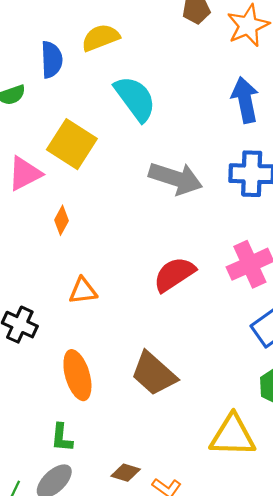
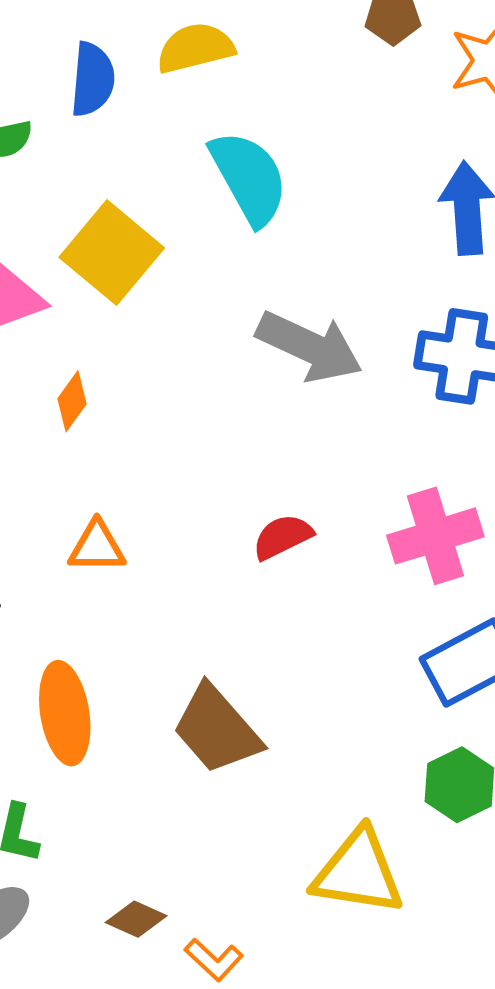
red semicircle: (174, 274) -> (283, 537), size x0.7

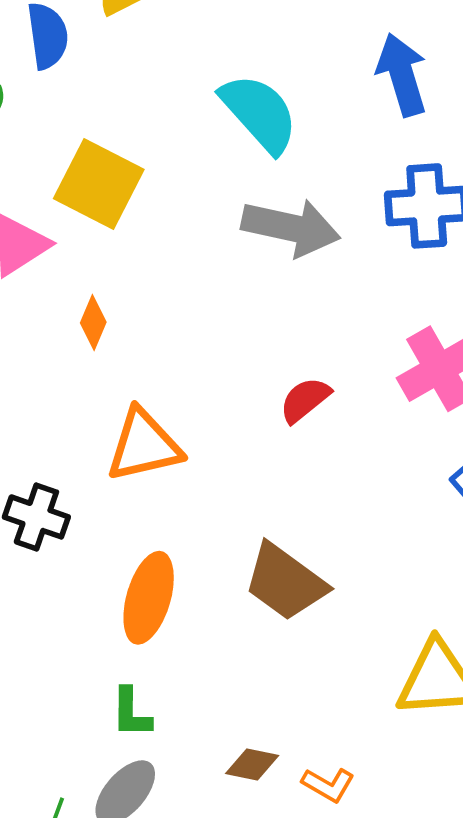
cyan semicircle: (249, 178) -> (259, 113), moved
orange triangle: (97, 547) -> (144, 445), size x1.5
orange ellipse: (65, 713) -> (149, 598), turned 38

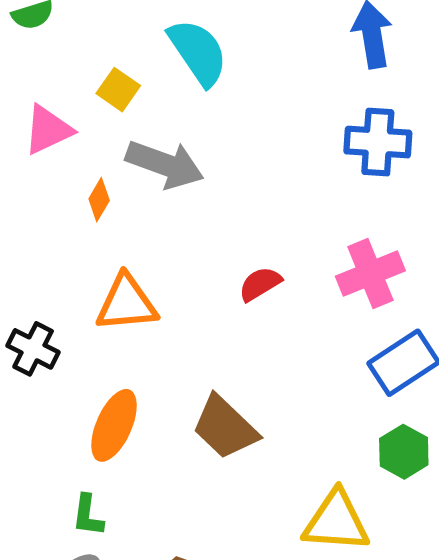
cyan semicircle: (259, 113) -> (198, 52), moved
yellow square: (99, 184) -> (118, 90), size x0.6
gray arrow: (291, 227) -> (165, 164), moved

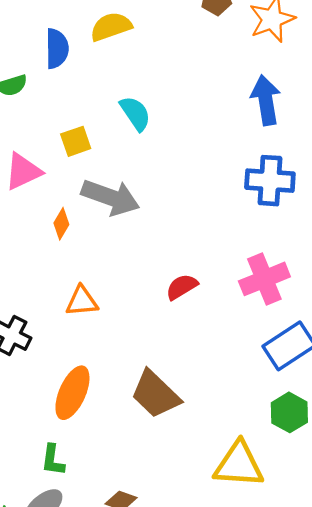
cyan semicircle: (198, 52) -> (135, 113), size x0.7
yellow square: (118, 90) -> (76, 141), turned 36
orange triangle: (126, 303) -> (82, 301), size x0.7

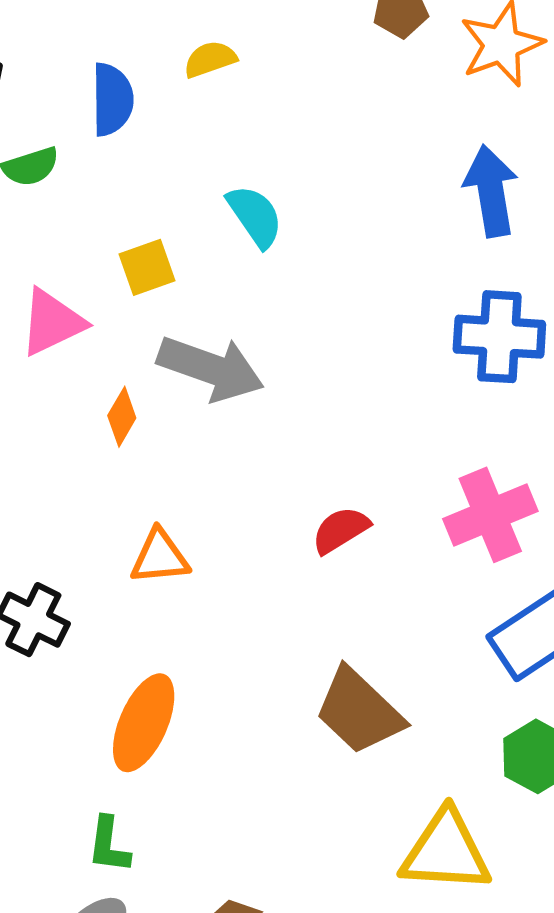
yellow semicircle: (111, 27) -> (210, 59), size x0.7
brown trapezoid: (155, 394) -> (359, 711), moved

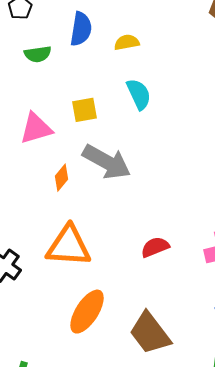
yellow semicircle: (210, 59) -> (127, 42), moved
orange triangle: (160, 557) -> (69, 246), size x1.6
orange ellipse: (144, 723) -> (87, 312), moved

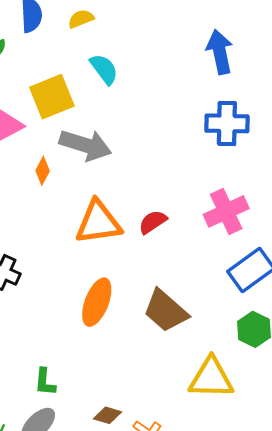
yellow square: (85, 110) -> (52, 97), size x1.6
orange triangle: (69, 246) -> (98, 222), moved

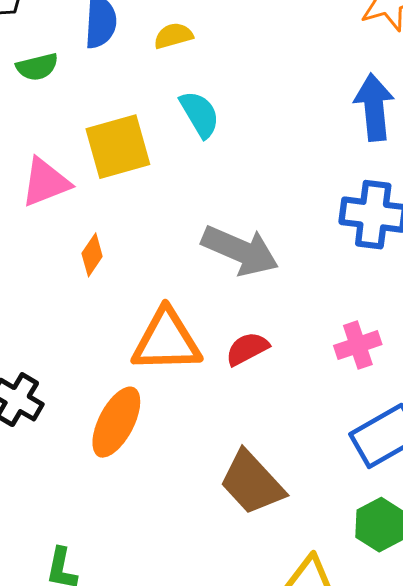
gray arrow: (85, 145) -> (240, 251), moved
pink cross: (226, 211) -> (358, 345), size x0.7
orange ellipse: (97, 302) -> (116, 422), moved

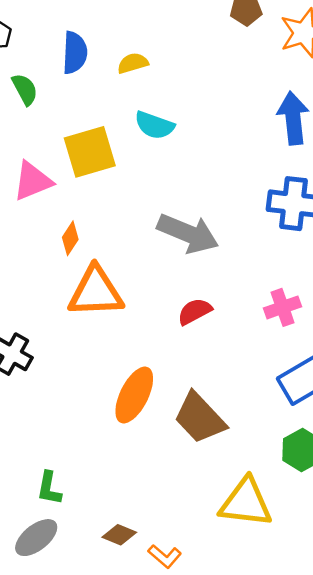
green semicircle: (37, 67) -> (25, 89), turned -104
cyan semicircle: (200, 114) -> (154, 125), turned 141
orange triangle: (166, 341) -> (96, 292), moved
orange ellipse: (116, 422) -> (134, 395), moved

